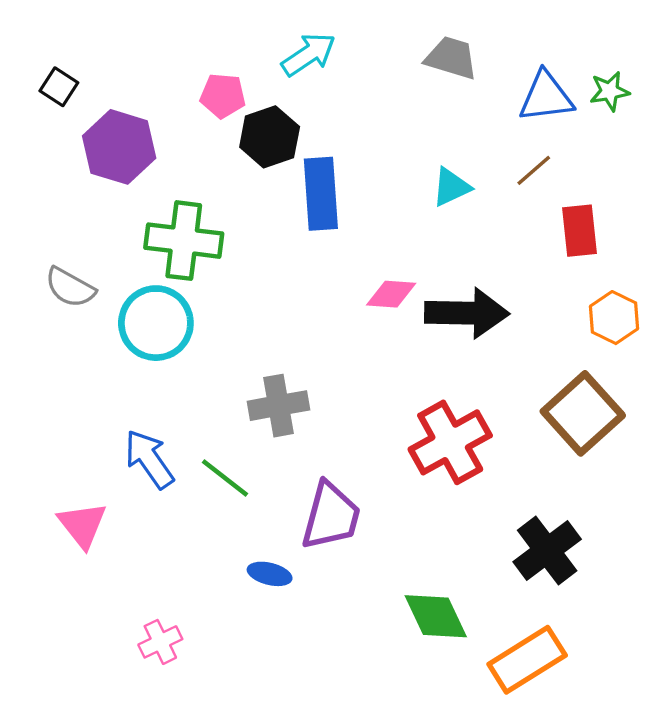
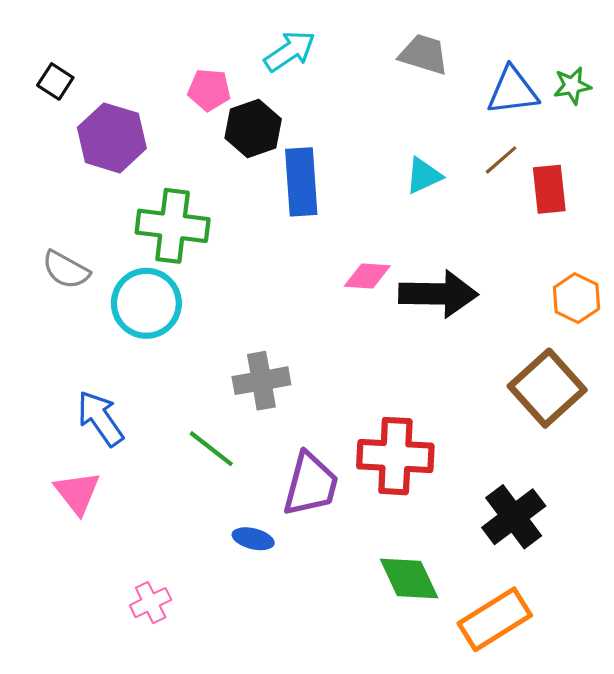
red rectangle: (579, 231) -> (549, 189), moved
red cross: (450, 442) -> (395, 456), moved, turned 32
blue arrow: (149, 459) -> (100, 418), moved

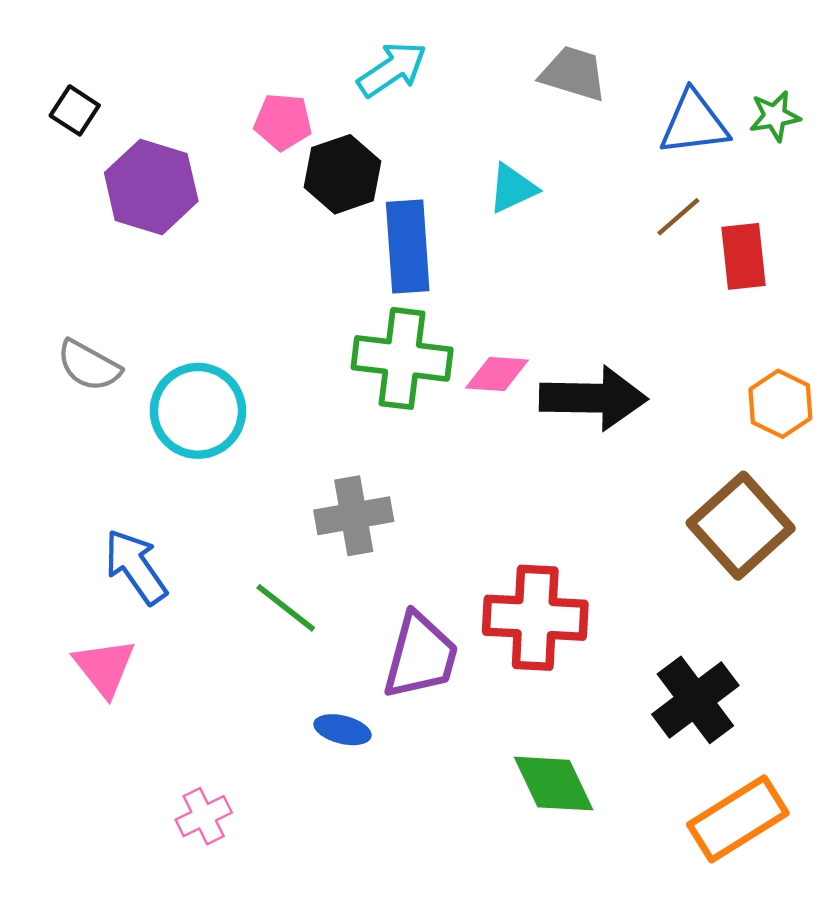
cyan triangle: (424, 176) -> (513, 188), moved
green cross: (173, 226) -> (402, 358), moved
orange rectangle: (495, 619) -> (738, 819), moved

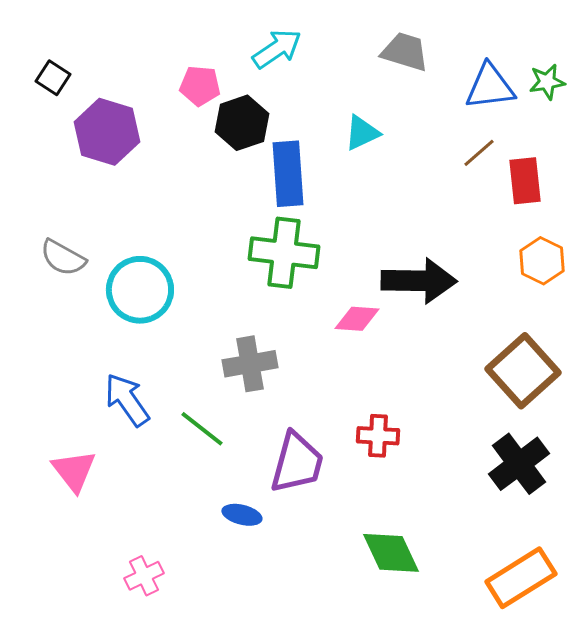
pink diamond: (497, 374) -> (357, 319), moved
orange hexagon: (780, 404) -> (542, 261), moved
blue arrow: (136, 567) -> (127, 400), moved
red cross: (535, 618) -> (378, 436), size x0.6
black cross: (695, 700) -> (519, 464), moved

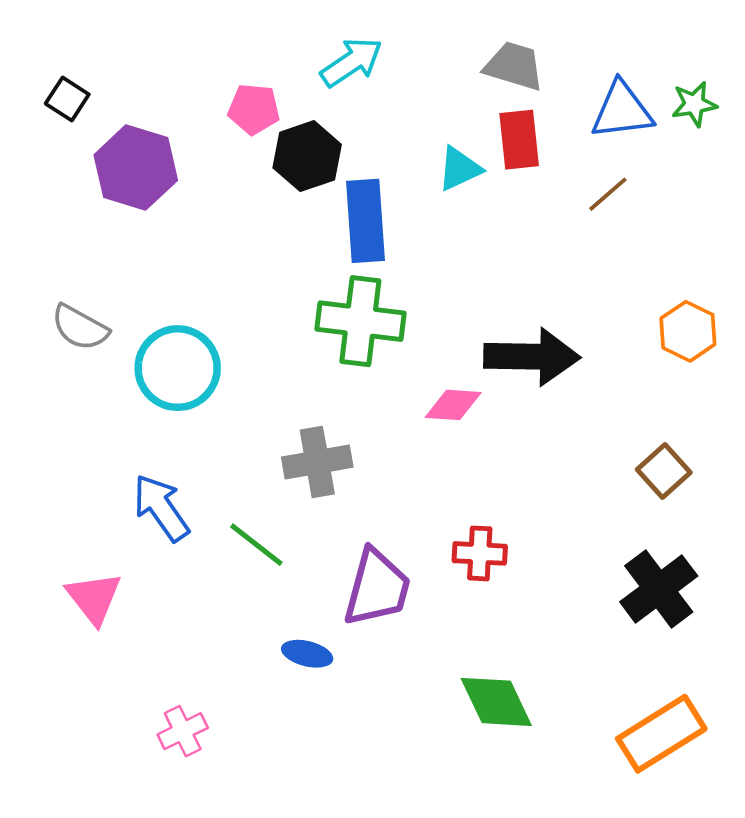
red rectangle: (525, 181) -> (519, 140), moved
brown square: (523, 371) -> (664, 471), size x0.6

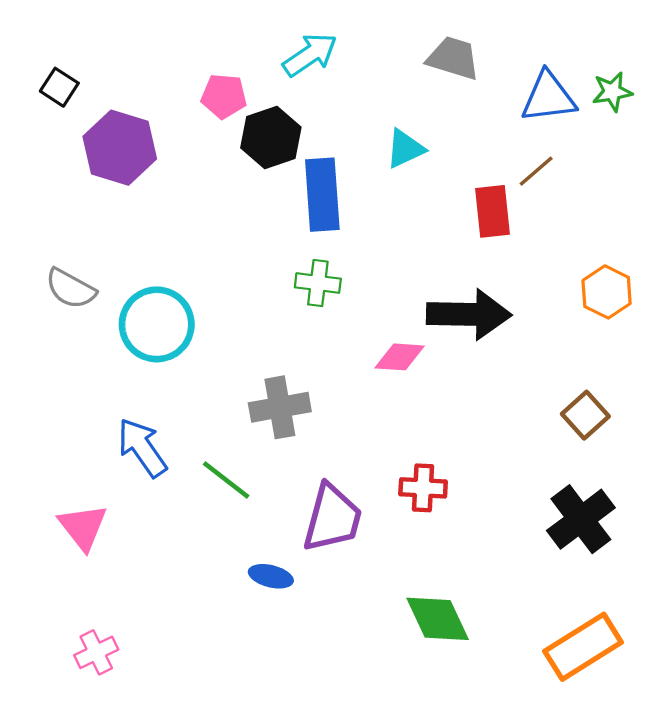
red rectangle: (519, 140) -> (492, 211), moved
green cross: (360, 321) -> (318, 283), size x0.6
pink cross: (183, 731) -> (96, 652), moved

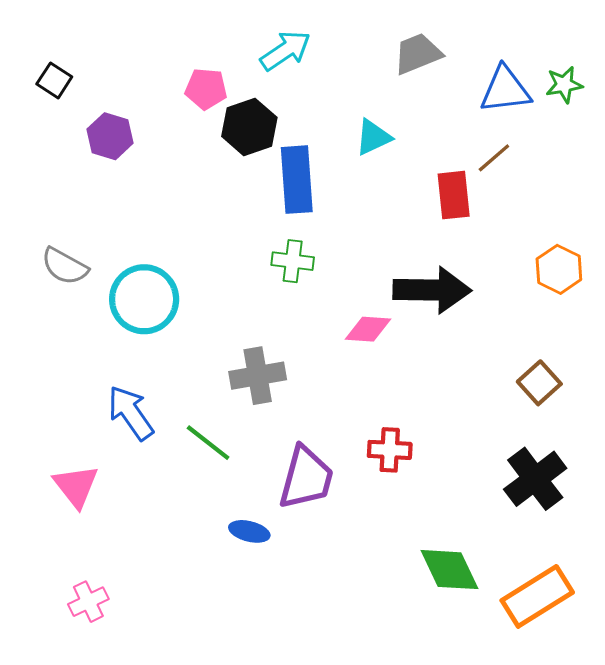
gray trapezoid: (453, 58) -> (418, 54), turned -39
purple hexagon: (120, 148) -> (110, 136), size x0.7
green diamond: (438, 619) -> (450, 570), moved

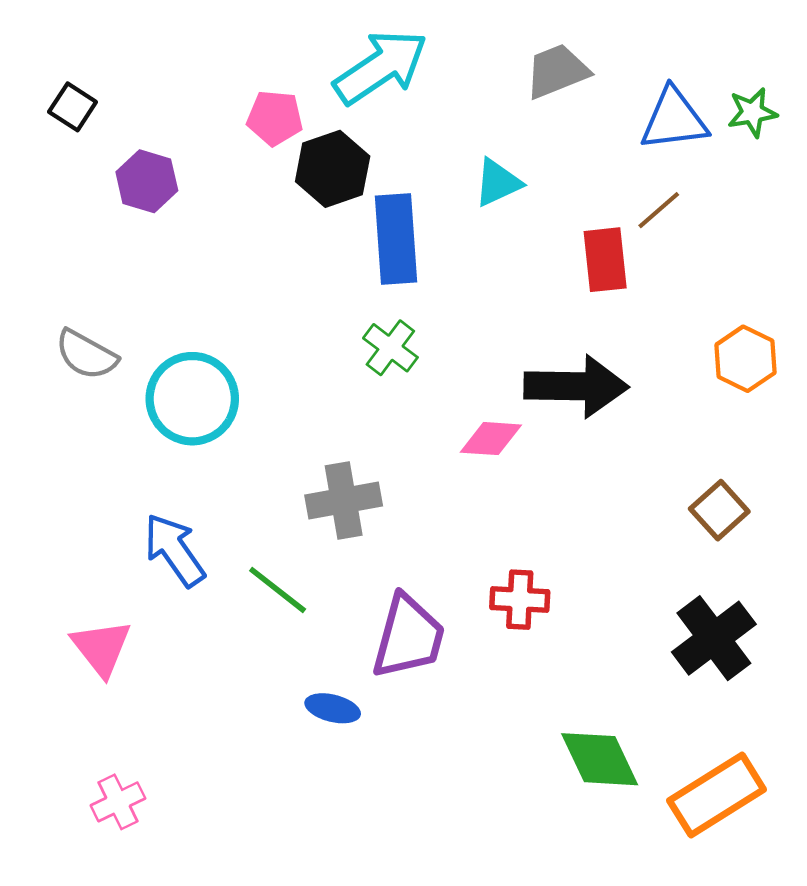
cyan arrow: (285, 51) -> (381, 67), size x1.4
green cross: (293, 261) -> (390, 348), turned 30

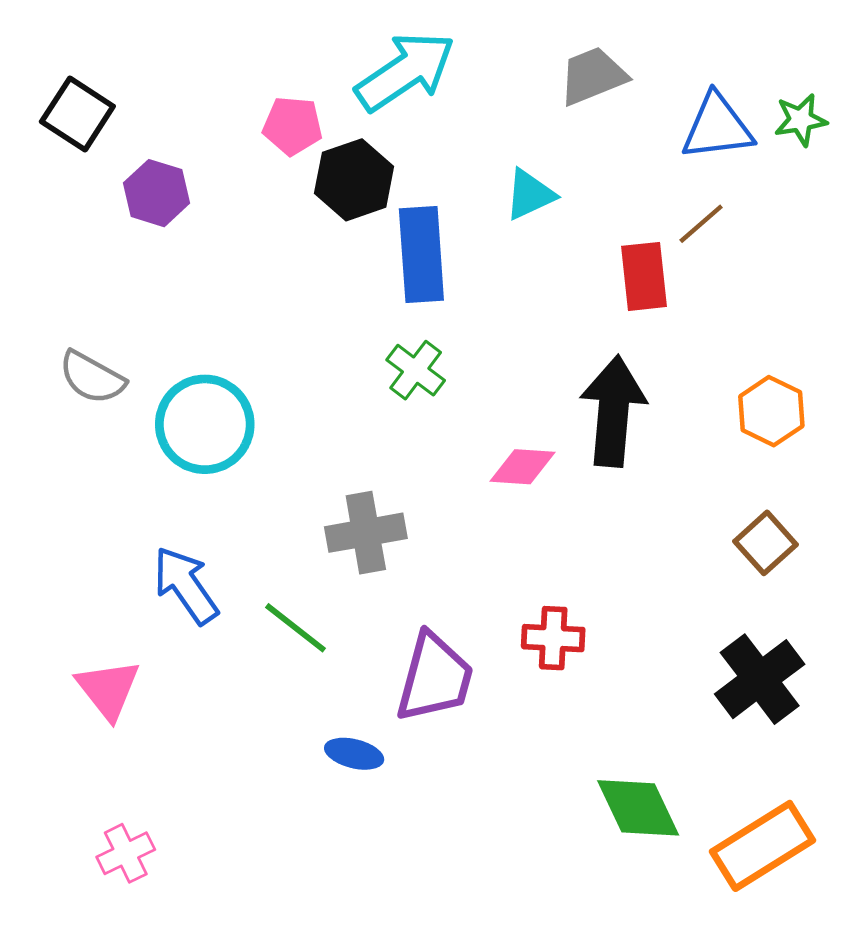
black square: (73, 107) -> (77, 114), size x1.4
orange hexagon: (745, 359) -> (771, 411), moved
black arrow: (576, 386) -> (613, 411), turned -86

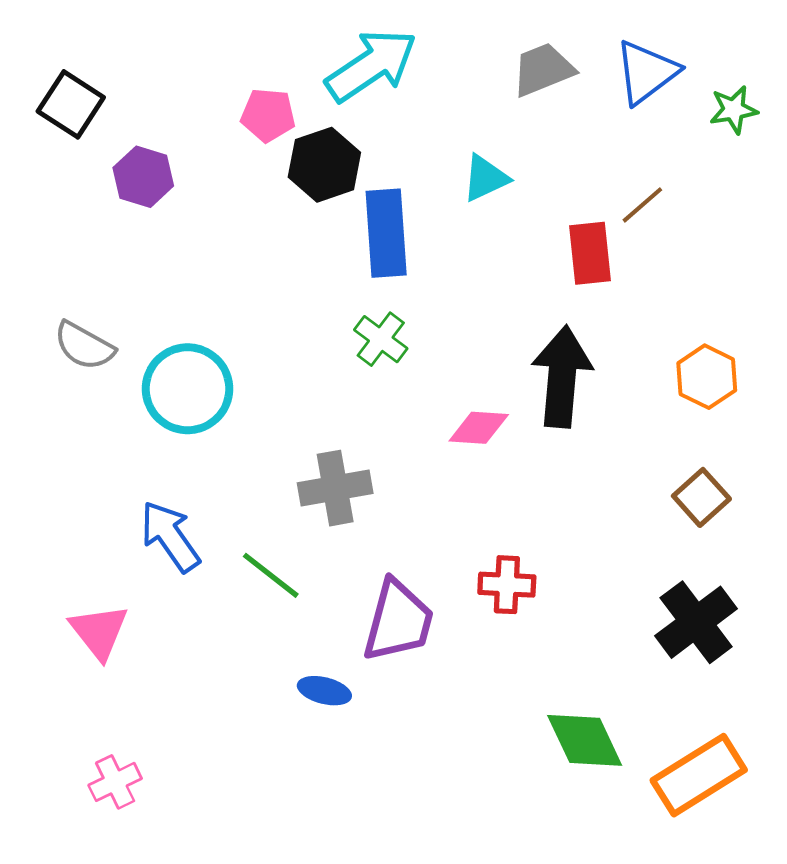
blue triangle: (717, 127) -> (646, 72), moved, turned -30

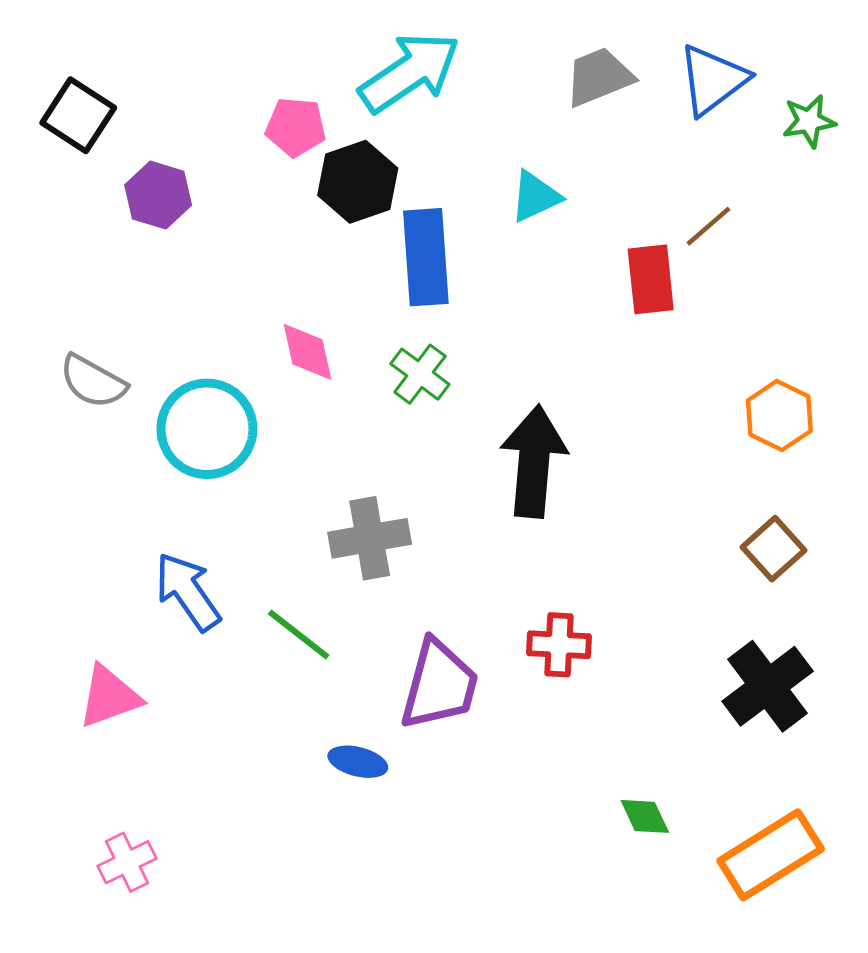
black arrow: (562, 377) -> (534, 461), moved
pink diamond: (479, 428) -> (307, 352), moved, turned 74
pink triangle: (99, 632) -> (109, 697), turned 48
green diamond: (585, 740) -> (645, 816), size x0.6

